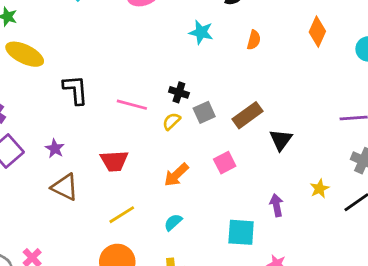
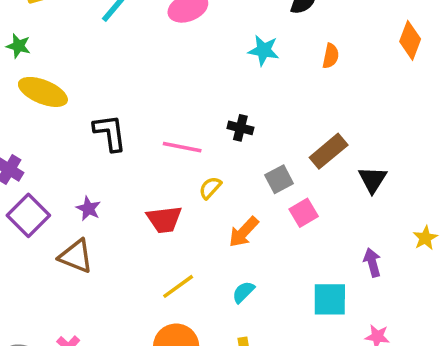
gray square: (204, 112) -> (279, 179), moved
yellow semicircle: (171, 121) -> (210, 188), moved
brown triangle: (65, 187) -> (76, 256), moved

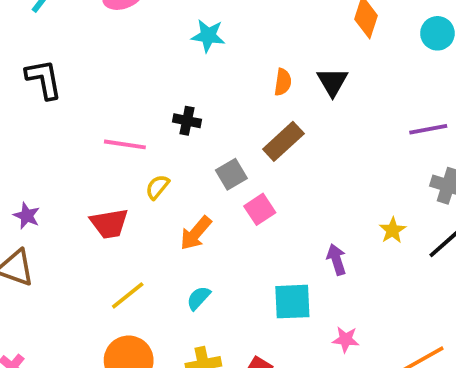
orange semicircle: (331, 56) -> (283, 82), moved
black L-shape: (110, 133) -> (44, 79), moved
black triangle: (373, 180) -> (333, 82), moved

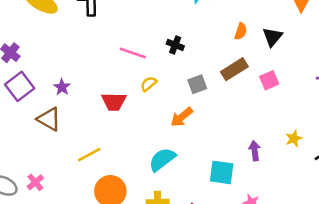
pink square: (260, 209) -> (269, 80), moved
orange arrow: (196, 233) -> (182, 117), moved
yellow line: (128, 295) -> (89, 155), moved
cyan semicircle: (199, 298) -> (162, 159), size x1.6

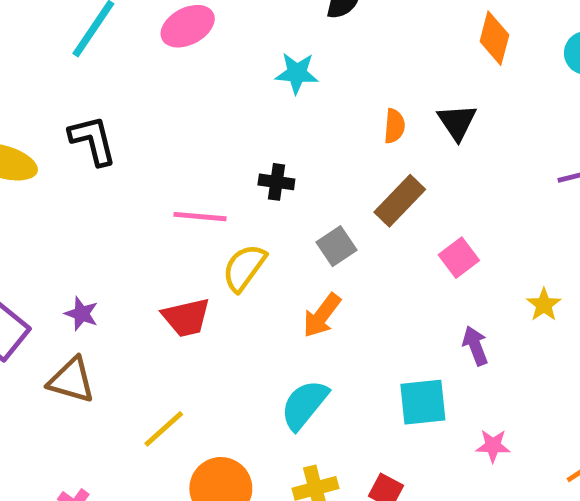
pink square: (269, 80) -> (459, 258), moved
yellow semicircle: (149, 84) -> (244, 268), size x1.5

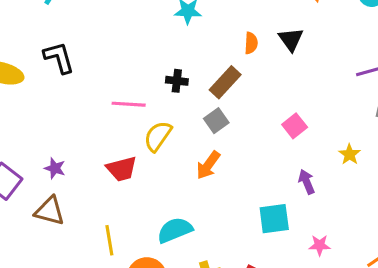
brown rectangle: (400, 201) -> (225, 82), moved
cyan semicircle: (304, 405) -> (175, 230), moved, turned 30
yellow line: (164, 429) -> (109, 240), turned -56

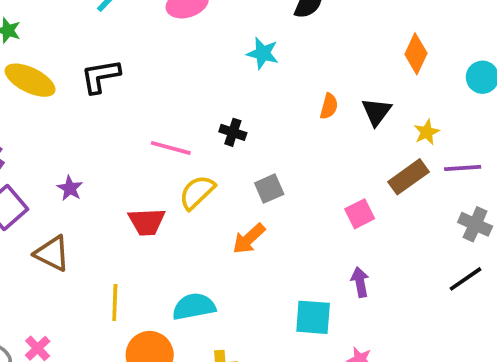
black L-shape: (59, 58) -> (100, 76), turned -96
brown rectangle: (225, 82) -> (409, 177), moved
yellow star: (350, 154) -> (427, 132), moved
purple star: (55, 168) -> (70, 188), moved

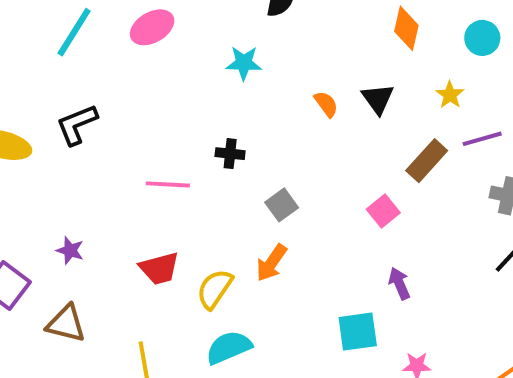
orange semicircle: (329, 106) -> (326, 104), turned -40
yellow star: (427, 132) -> (450, 95), moved
yellow semicircle: (197, 192) -> (215, 289), moved

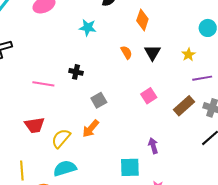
orange diamond: (406, 28) -> (142, 20), moved
brown rectangle: (427, 161) -> (184, 106), moved
pink square: (383, 211) -> (149, 96), moved

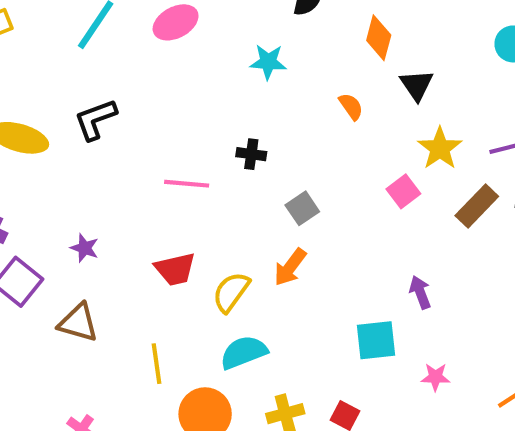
black triangle: (152, 53) -> (417, 85), moved
yellow star: (189, 55) -> (440, 148), moved, size x1.5

